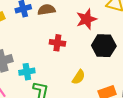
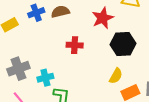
yellow semicircle: (79, 77) -> (116, 76), moved

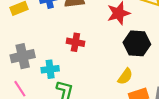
red cross: (75, 45) -> (75, 42), moved

